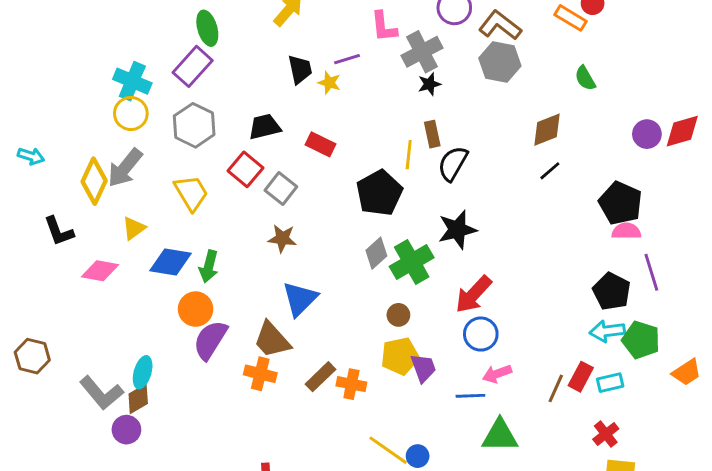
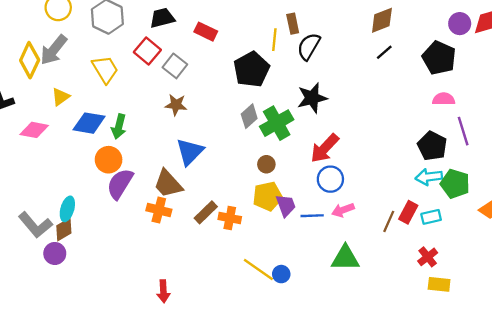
black pentagon: (620, 203) -> (439, 58), moved
blue line: (470, 396) -> (312, 216), moved

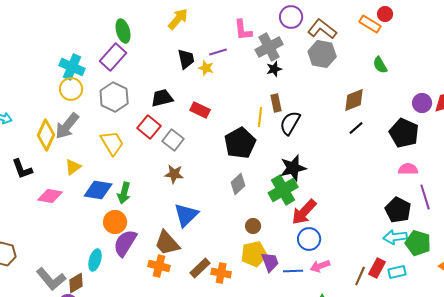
green cross: (277, 123) -> (283, 190), moved
cyan ellipse: (67, 209) -> (95, 260), moved

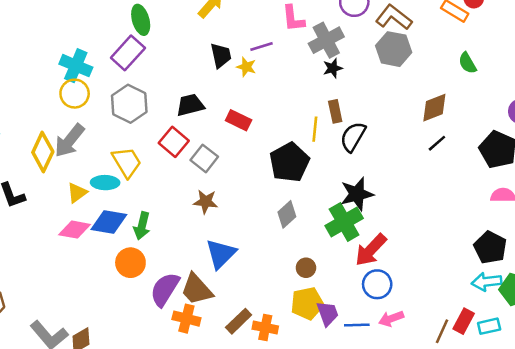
pink diamond: (50, 196) -> (75, 230), moved
purple semicircle: (125, 243) -> (165, 289), moved
cyan ellipse: (95, 260) -> (105, 183), moved, turned 75

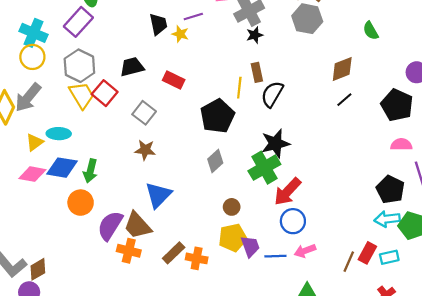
red square: (174, 142) -> (105, 93), moved
yellow trapezoid: (127, 162) -> (82, 95), moved

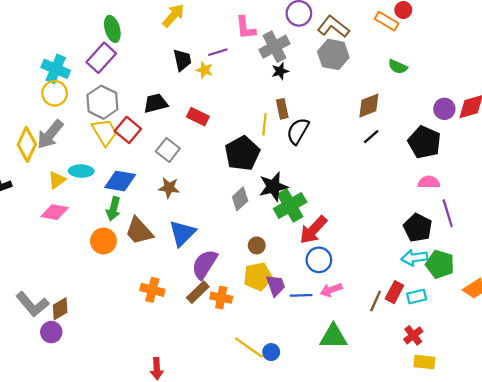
green semicircle: (371, 31) -> (398, 67), turned -36
black star: (275, 143) -> (273, 187), moved
blue diamond: (62, 168) -> (120, 181), moved
purple semicircle: (110, 226) -> (205, 264), moved
brown trapezoid: (137, 226) -> (139, 231), moved

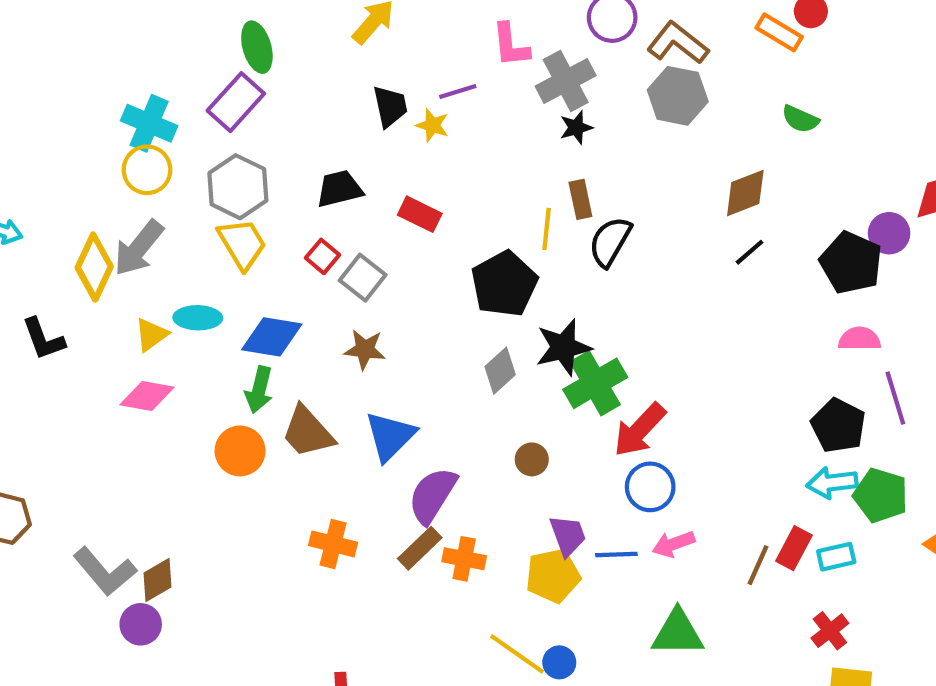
purple circle: (444, 109) -> (889, 233), moved
red square: (128, 130) -> (322, 256), moved, size x0.7
yellow pentagon: (258, 277) -> (553, 576), moved

